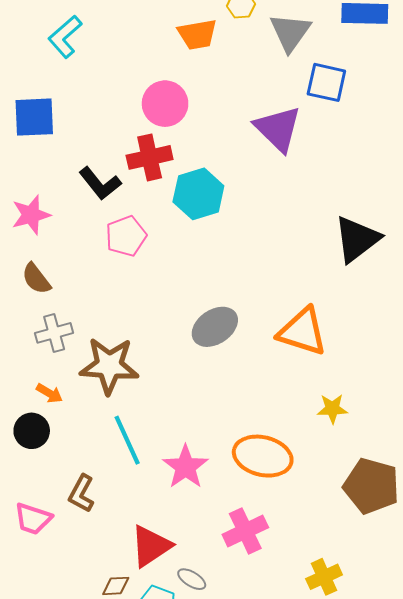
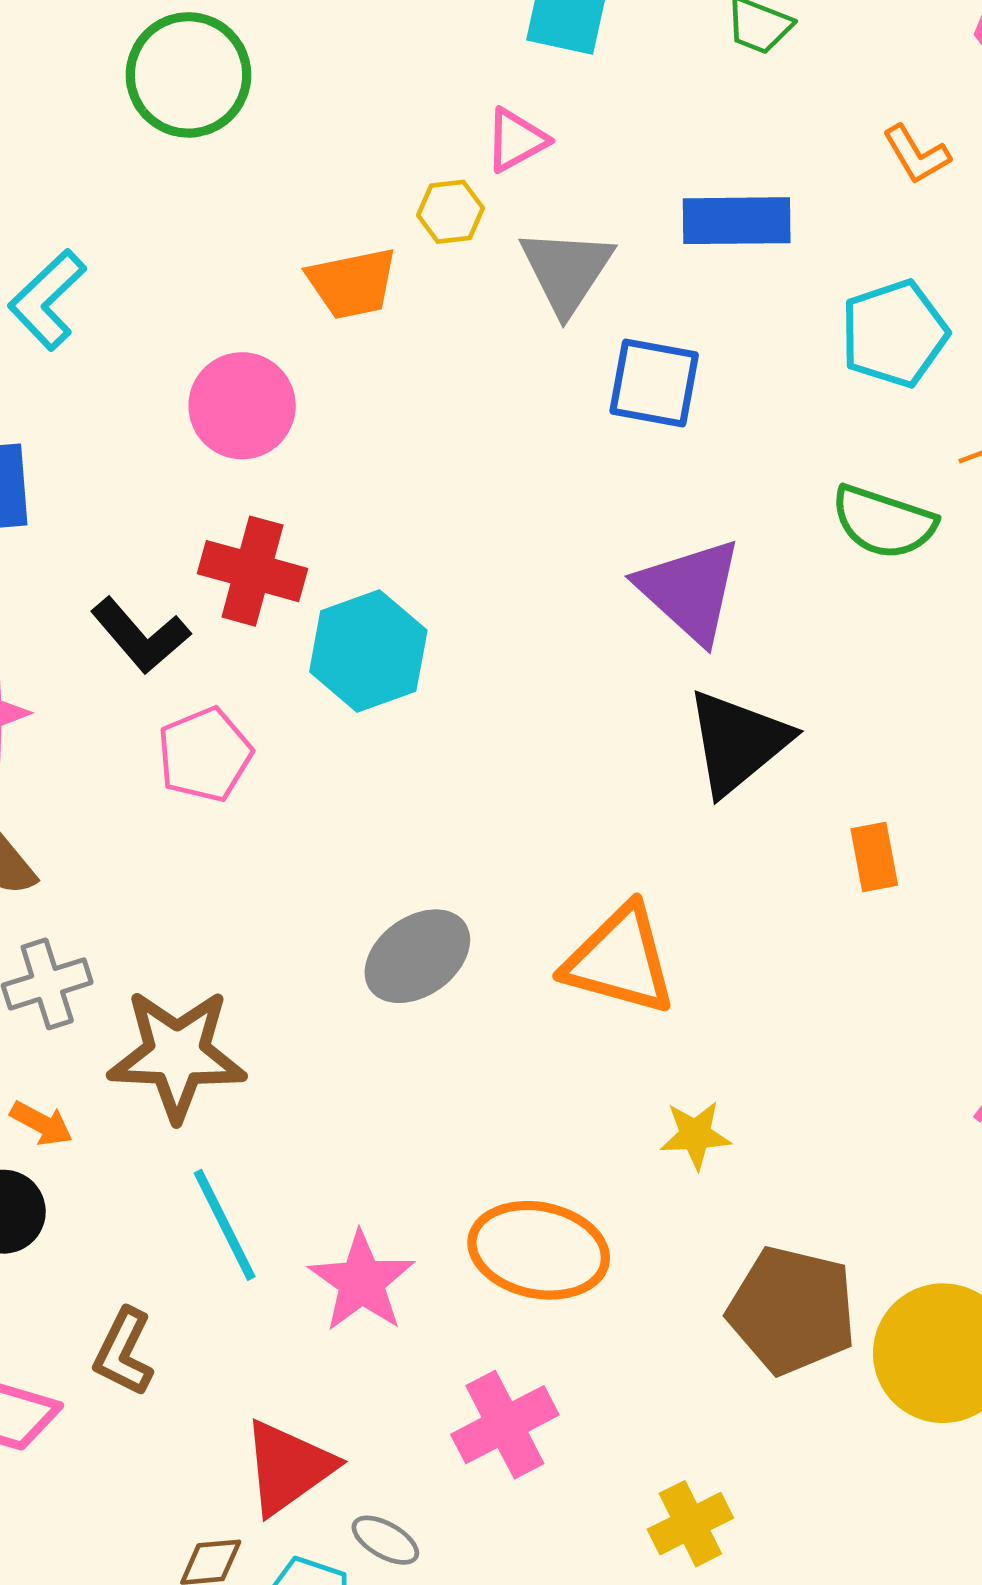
pink circle: (165, 104) -> (242, 406), moved
purple triangle: (278, 129) -> (690, 590), moved
red cross: (150, 157) -> (253, 571), turned 30

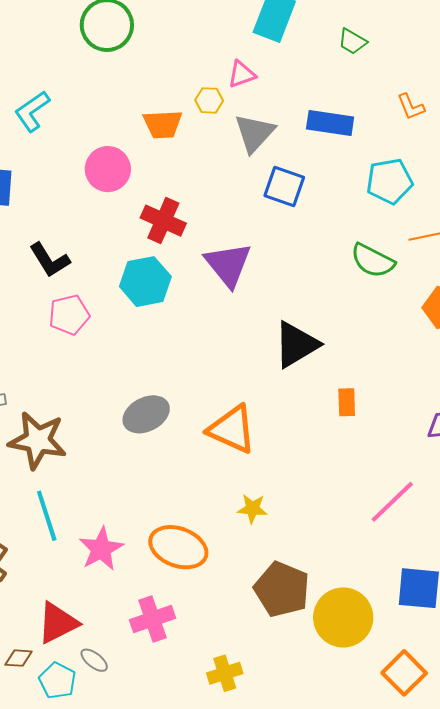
red cross: (253, 571) -> (163, 221), moved
purple triangle: (690, 590) -> (228, 265), moved

